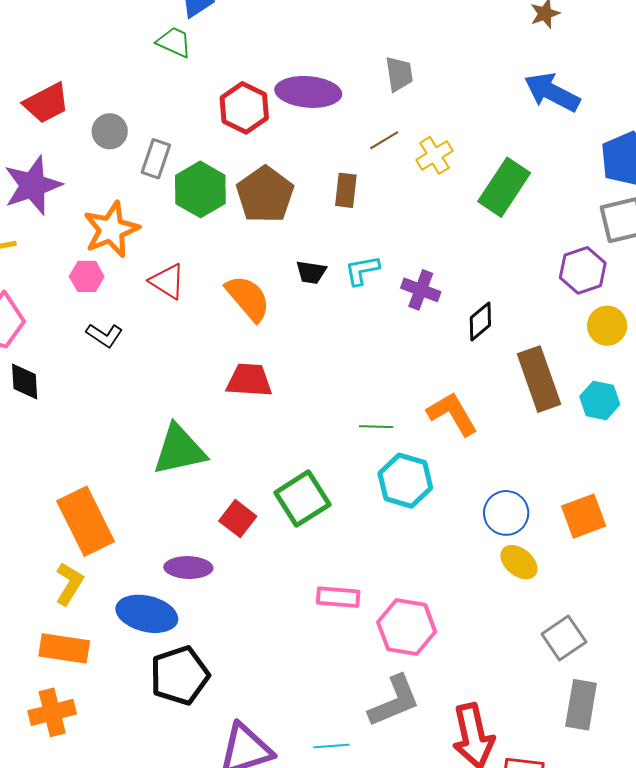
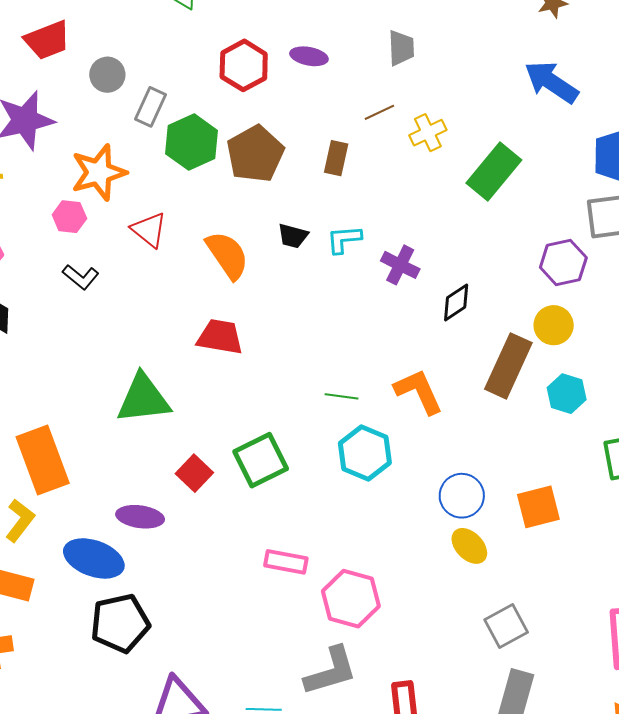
purple ellipse: (308, 92) -> (309, 56), size x0.6
yellow circle: (607, 326) -> (554, 325), moved
brown rectangle: (539, 379) -> (508, 366), turned 38

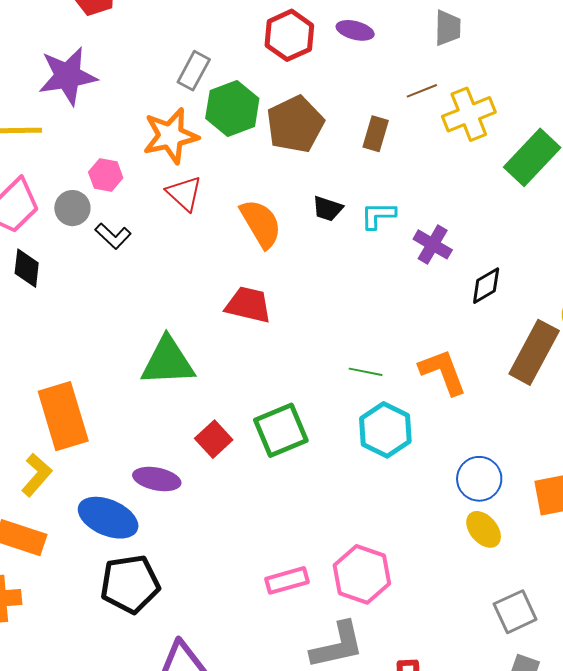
gray circle: (107, 75) -> (72, 208), moved
yellow cross: (428, 133) -> (469, 114), size x1.4
orange star: (99, 172) -> (171, 136), moved
pink rectangle: (286, 562) -> (287, 580), moved, turned -30

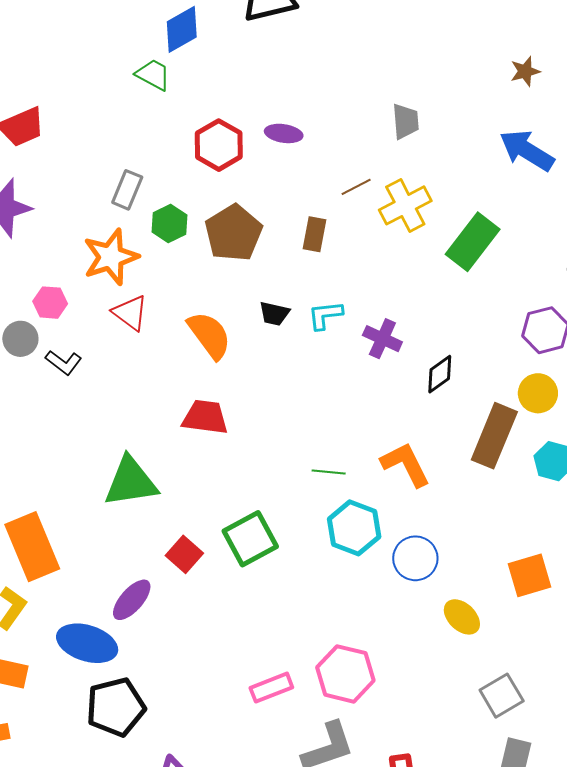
gray trapezoid: (448, 28) -> (406, 121), moved
green hexagon: (232, 108) -> (169, 223), size x0.7
purple ellipse: (157, 479) -> (132, 600), turned -54
blue circle: (479, 479) -> (415, 558), moved

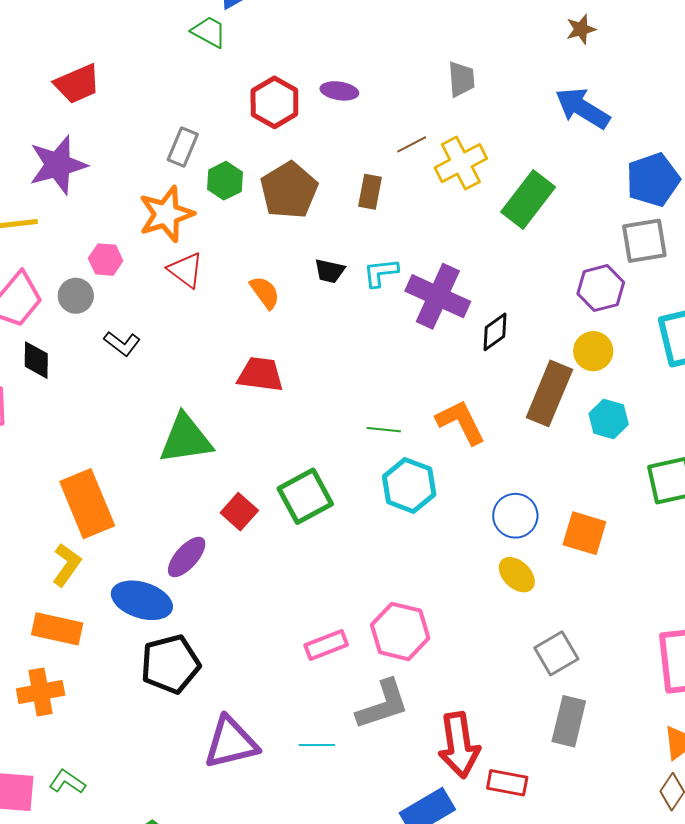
orange semicircle: (209, 335) -> (265, 292), size x0.7
purple cross: (382, 339) -> (438, 296), size x1.6
black L-shape: (64, 362) -> (122, 343), moved
blue circle: (415, 558) -> (515, 516), moved
orange square: (530, 575) -> (584, 533), turned 33

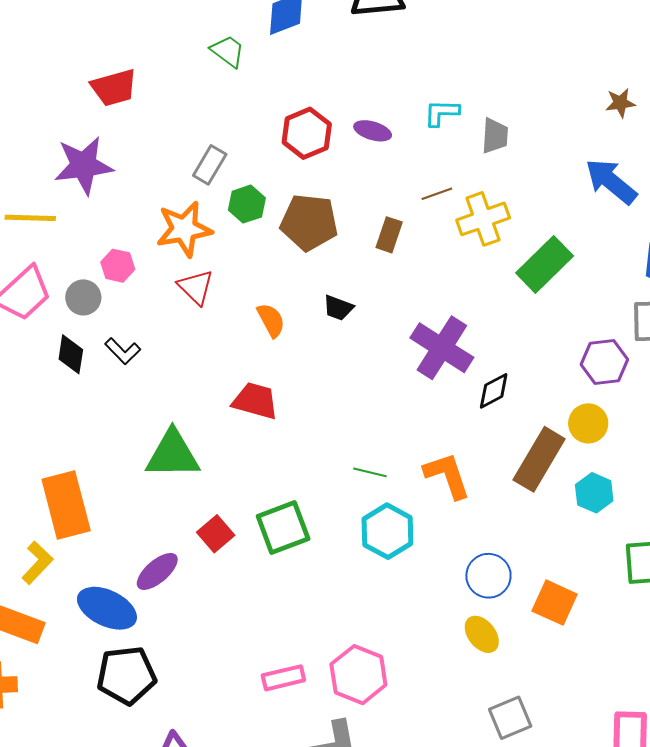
green trapezoid: (209, 32) -> (228, 51), moved
brown pentagon: (289, 190) -> (309, 222), turned 30
cyan L-shape: (381, 273) -> (442, 113), moved
black diamond: (36, 360) -> (71, 354), moved

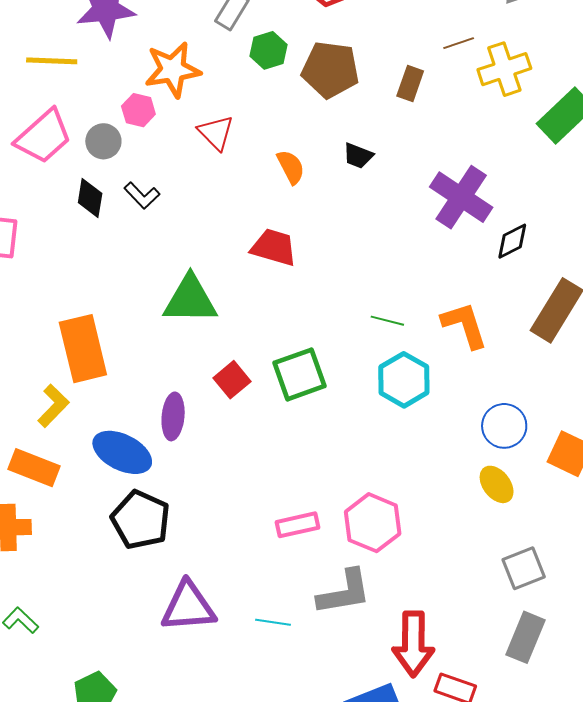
orange star: (184, 229) -> (173, 70), moved
purple ellipse: (157, 571) -> (173, 416), turned -45
black pentagon: (126, 675) -> (141, 520), turned 30

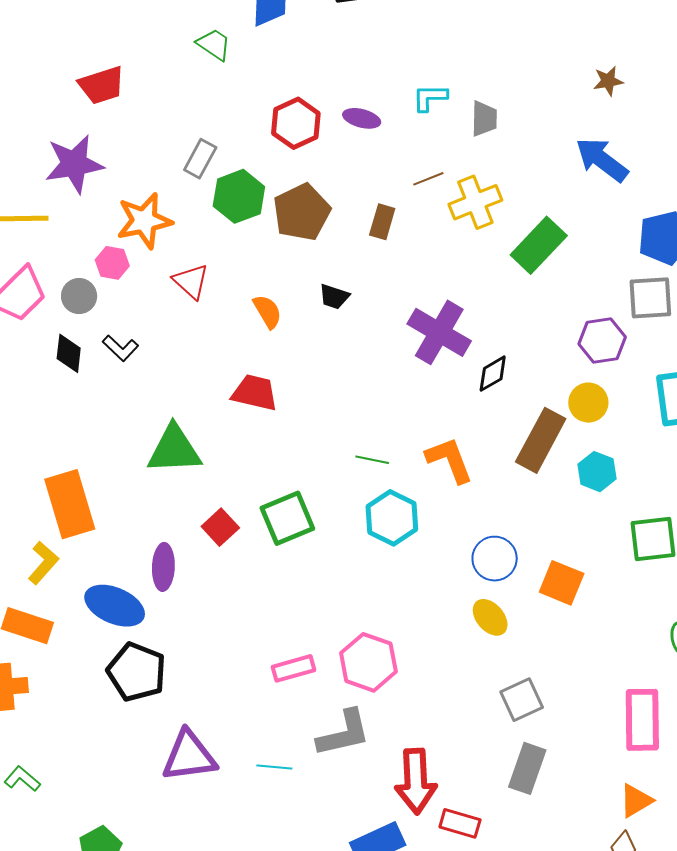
green hexagon: (269, 50) -> (239, 196), size x1.4
brown pentagon: (330, 70) -> (302, 212), turned -30

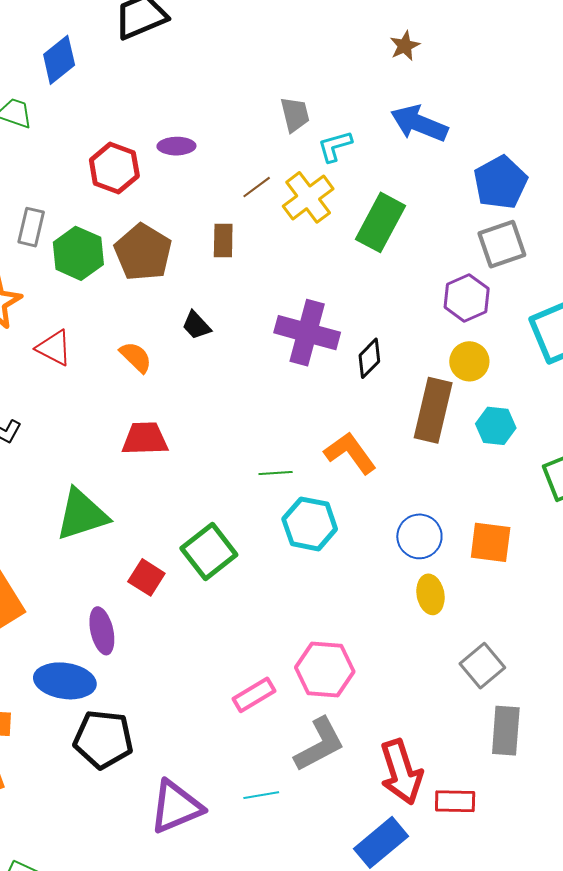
cyan L-shape: (430, 98) -> (335, 146), moved
black trapezoid: (334, 297) -> (196, 325), turned 44
yellow ellipse: (490, 617) -> (430, 594), turned 45

